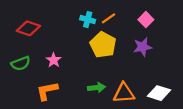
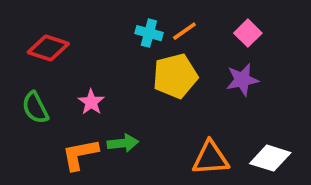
yellow pentagon: (103, 45) -> (175, 76), turned 30
green semicircle: (21, 63) -> (35, 108), turned 84
green arrow: (96, 88) -> (123, 143), moved

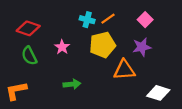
pink star: (91, 102) -> (62, 47), moved
green semicircle: (35, 108) -> (29, 56), moved
orange L-shape: (80, 154) -> (16, 91), moved
orange triangle: (211, 158) -> (124, 70), moved

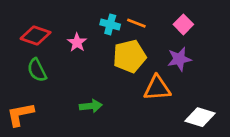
orange line: (108, 19) -> (136, 23), turned 56
pink star: (62, 47) -> (77, 42), moved

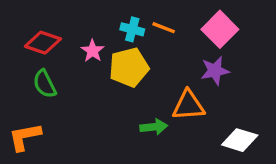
pink square: (183, 24) -> (220, 29), size x1.5
yellow pentagon: (130, 56) -> (129, 67), moved
green arrow: (91, 106) -> (154, 127), moved

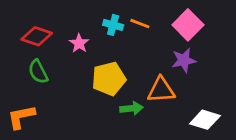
yellow pentagon: (129, 67) -> (109, 79), moved

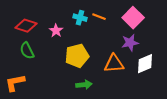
green arrow: (131, 108) -> (84, 85), moved
white diamond: (205, 120) -> (145, 64), moved, turned -40

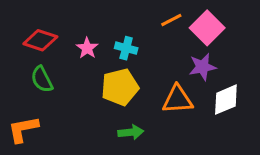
orange line: (99, 17) -> (171, 20), moved, turned -48
cyan cross: (80, 18) -> (126, 48), moved

